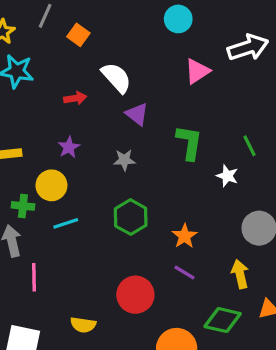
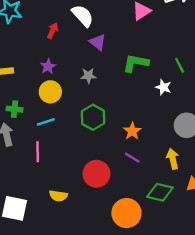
red arrow: (75, 98) -> (53, 31), turned -56
green L-shape: (189, 143) -> (136, 63), turned -88
yellow circle: (51, 185) -> (50, 92), moved
pink line: (34, 277) -> (38, 152), moved

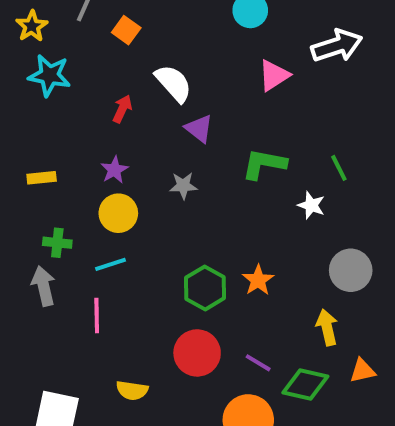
green hexagon: (93, 117) -> (205, 288), moved
purple line: (132, 158) -> (258, 363), moved

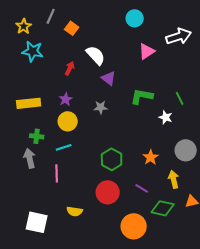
yellow rectangle: (42, 178) -> (29, 103), size x1.6
orange star: (258, 280) -> (151, 157), moved
purple line: (258, 363) -> (142, 188), moved

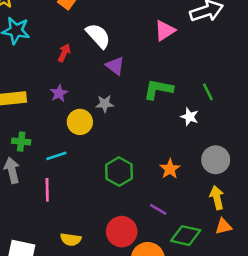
yellow circle: (68, 121) -> (80, 122), moved
yellow arrow: (174, 179) -> (217, 198), moved
red circle: (108, 192) -> (122, 232), moved

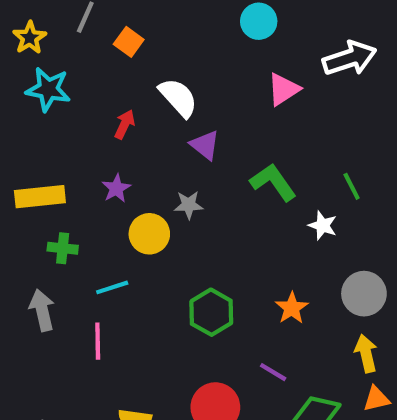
green L-shape: (158, 89) -> (273, 182), turned 44
green cross: (21, 142) -> (63, 248), moved

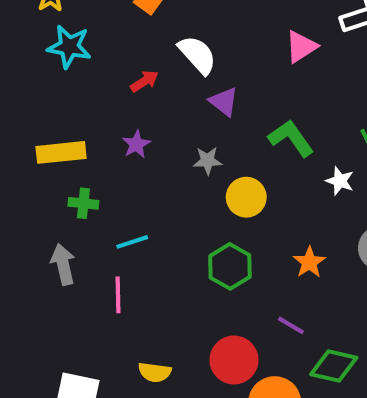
red arrow: (125, 124) -> (144, 81), turned 32
yellow circle: (149, 234) -> (246, 197), moved

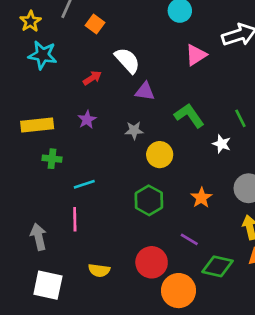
purple triangle: (224, 102) -> (145, 91), turned -30
gray arrow: (63, 264) -> (39, 237), moved

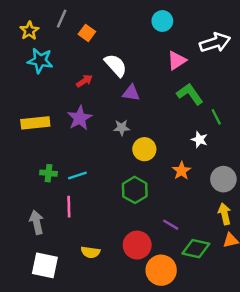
green L-shape: (189, 116) -> (190, 94), moved
purple star: (87, 120) -> (80, 118), size x1.5
green cross: (52, 159) -> (49, 173), moved
orange star: (201, 198) -> (181, 171), moved

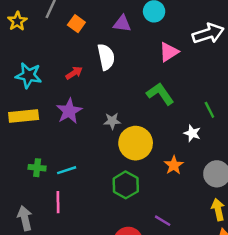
cyan star: (40, 61) -> (28, 75), moved
white semicircle: (116, 65) -> (106, 57), turned 30
purple triangle: (131, 93) -> (122, 24), moved
green L-shape: (190, 94) -> (160, 94), moved
yellow circle: (144, 149) -> (136, 143), size x1.4

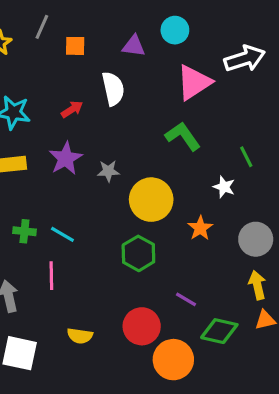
orange square: (76, 24) -> (75, 46), turned -35
pink triangle: (169, 52) -> (194, 82), size x1.4
gray star: (112, 121) -> (108, 171), moved
cyan line: (67, 170) -> (62, 234), turned 48

